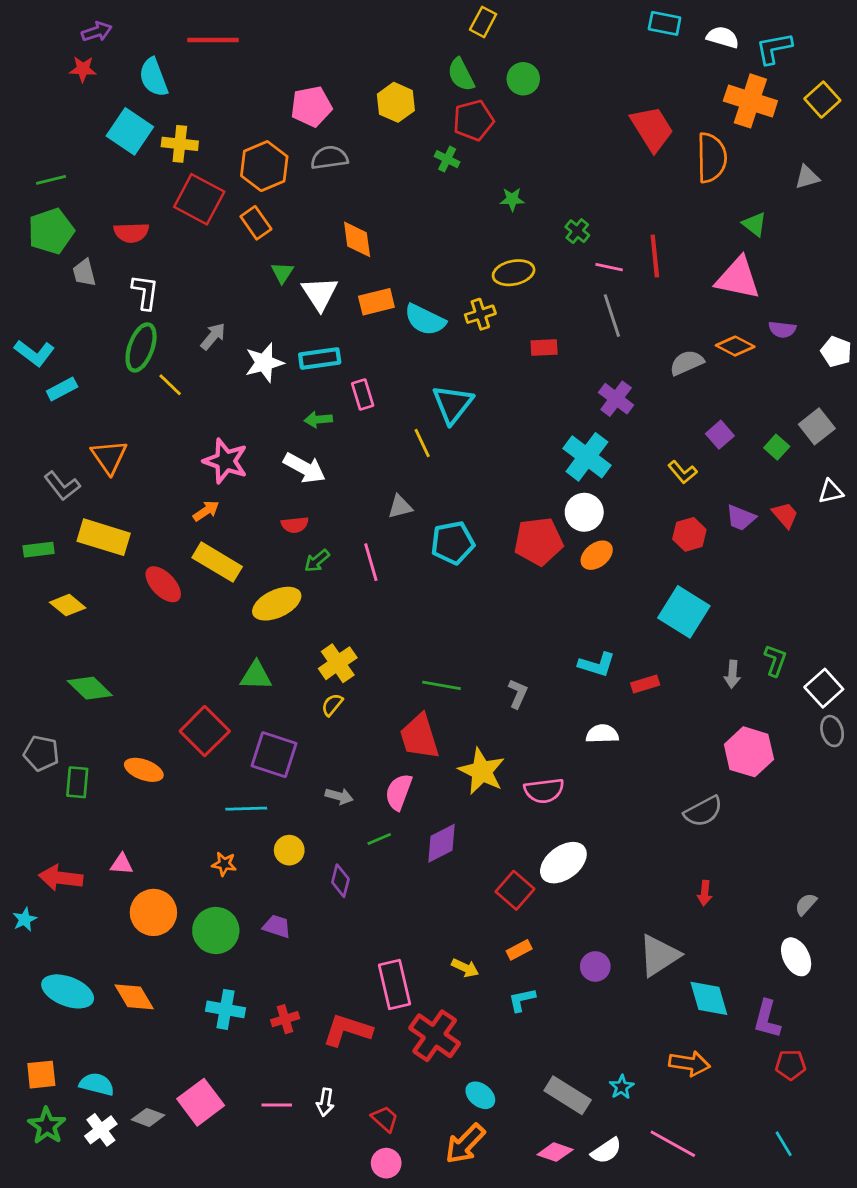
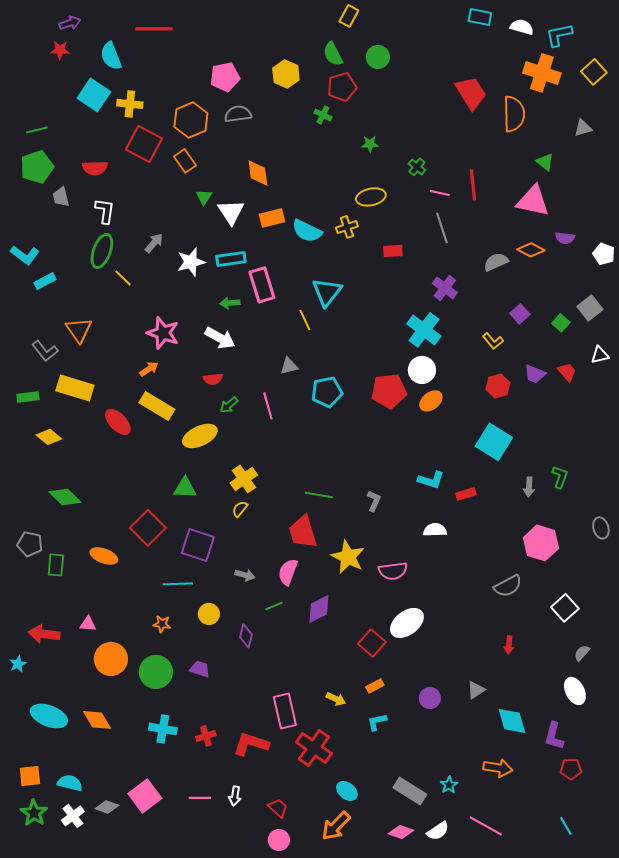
pink rectangle: (363, 395) -> (262, 285), size x1.6
white square: (824, 688) -> (565, 608), moved
gray triangle: (659, 955) -> (476, 690), size x0.6

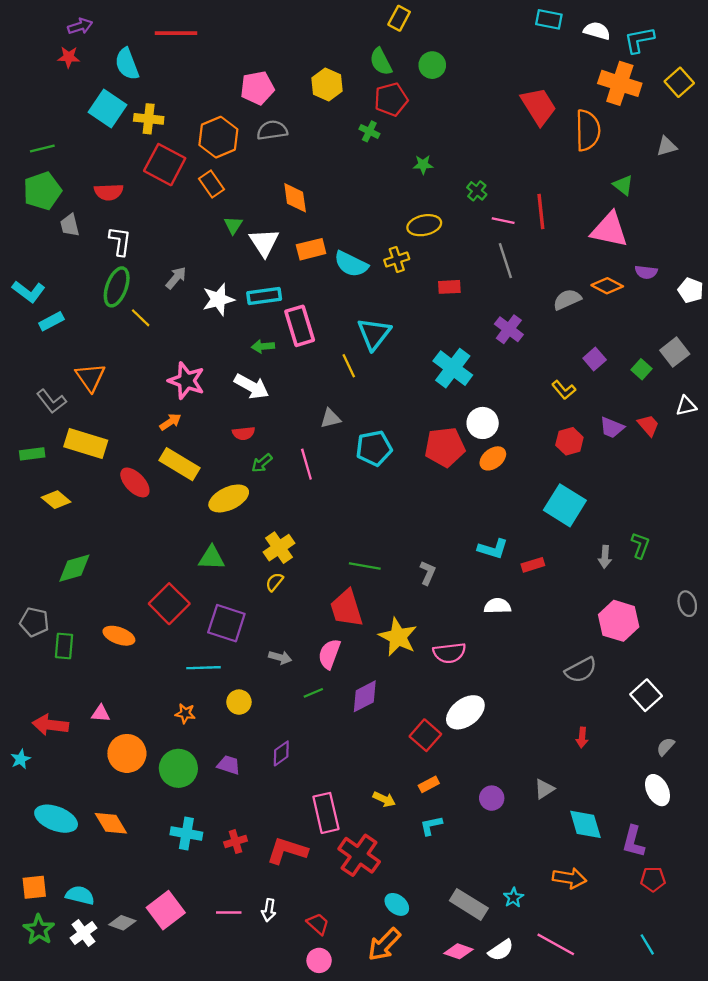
cyan cross: (424, 330) -> (453, 368), moved
green diamond: (65, 497) -> (74, 568), turned -60
purple diamond: (246, 636) -> (281, 753), moved, turned 40

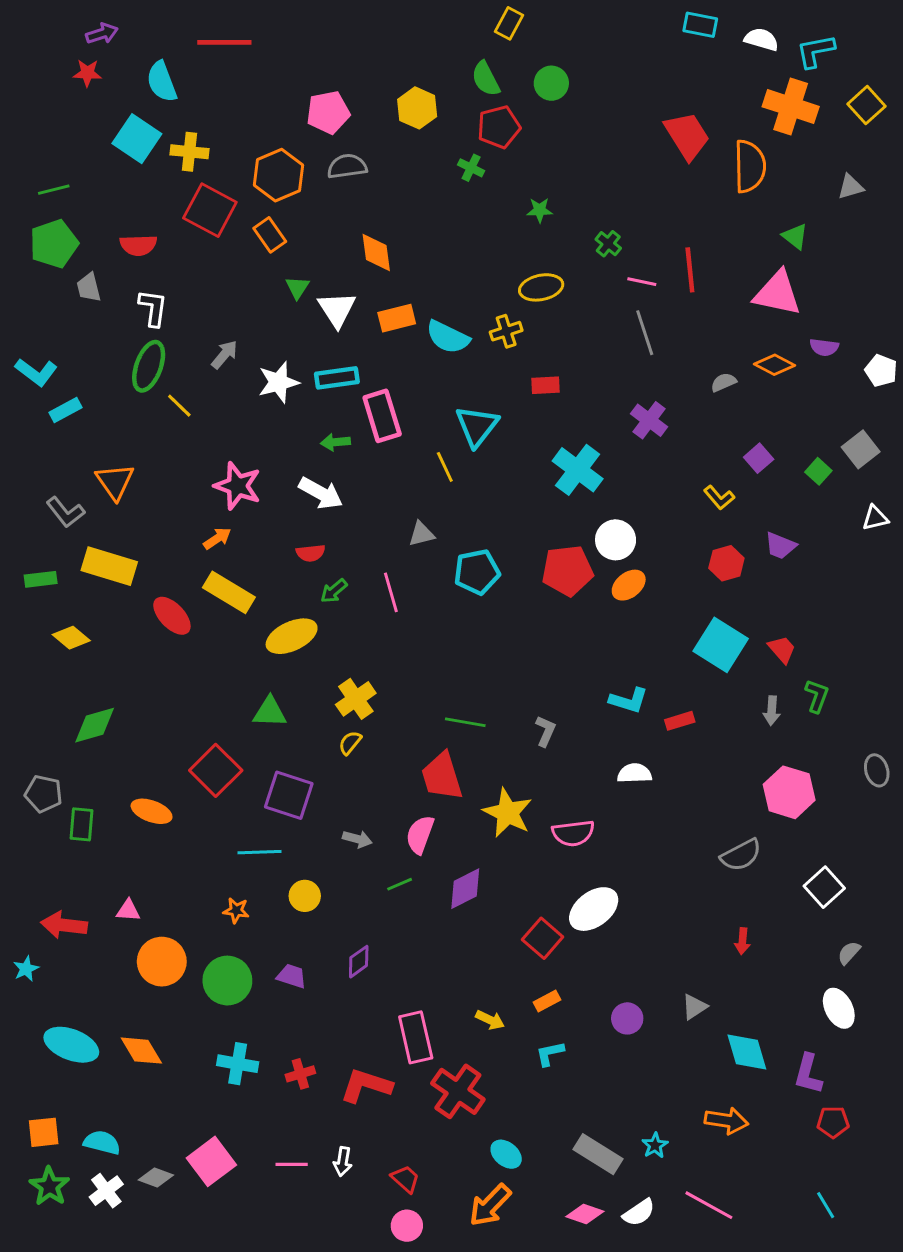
red rectangle: (449, 287) -> (545, 385), moved
gray semicircle: (567, 300) -> (724, 382), size x0.7
red trapezoid: (648, 425) -> (782, 649), moved

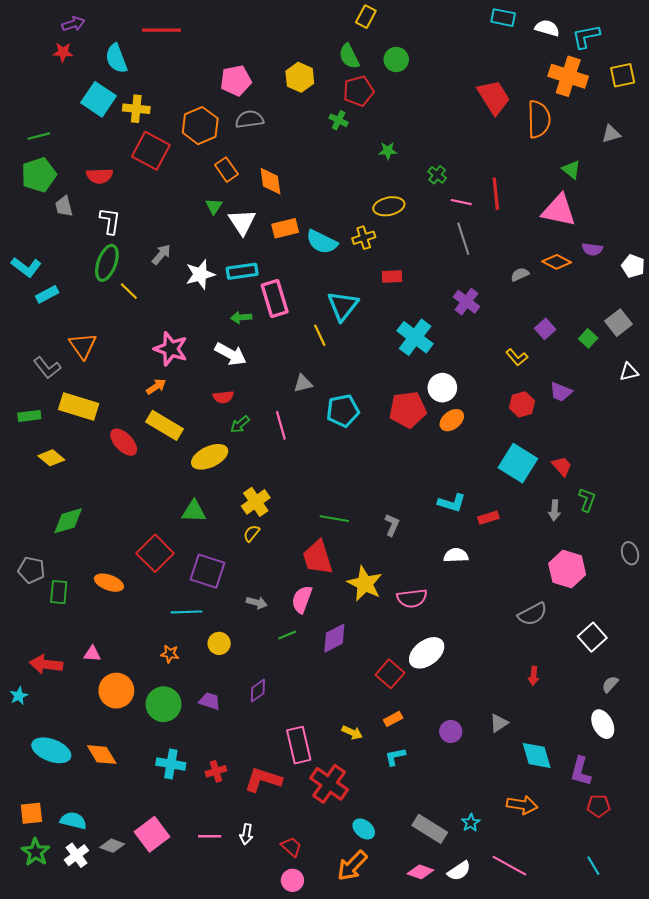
yellow square: (866, 105) -> (623, 75), turned 30
orange rectangle: (270, 235) -> (226, 170), moved

